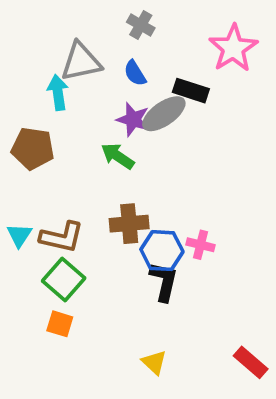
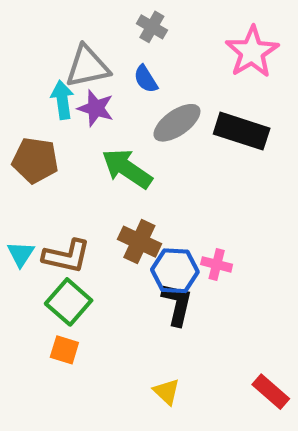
black rectangle: (191, 91) -> (242, 131), moved, size x1.4
purple star: (133, 119) -> (96, 108), moved
green arrow: (118, 156) -> (127, 169), size x1.4
brown cross: (129, 224) -> (139, 242), turned 30

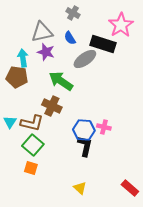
cyan arrow: (62, 100) -> (23, 58), moved
black rectangle: (242, 131) -> (103, 44), moved
brown cross: (139, 242) -> (52, 106), moved

